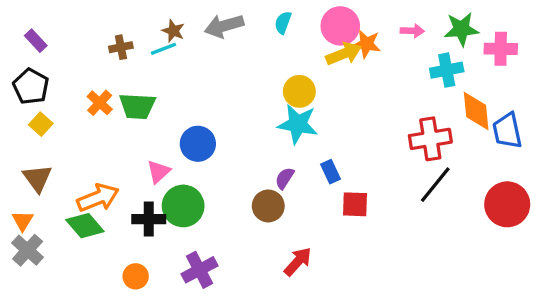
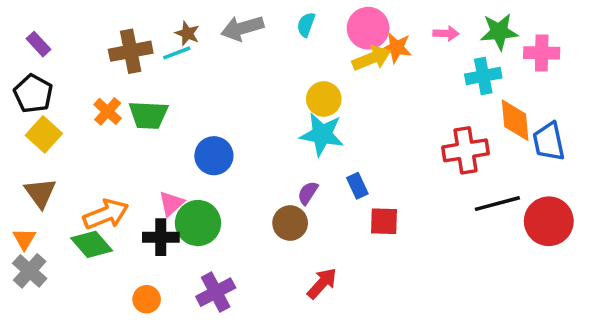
brown cross: (121, 47) -> (131, 51), size x1.6
yellow square: (41, 124) -> (44, 134), size x1.4
pink triangle: (159, 172) -> (171, 204), moved
black line: (435, 185) -> (497, 204), moved, turned 36

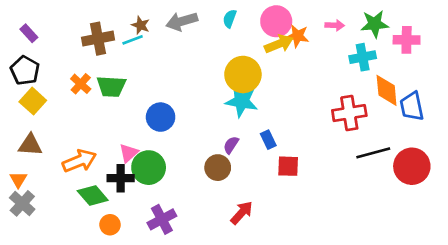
yellow circle: (324, 99) -> (243, 74), size x1.4
brown triangle: (40, 193) -> (30, 145), turned -50
green diamond: (92, 244) -> (93, 195), moved

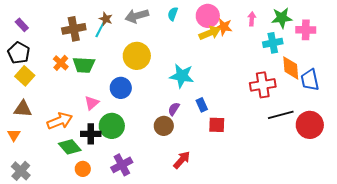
pink arrow: (335, 25) -> (252, 19), turned -88
cyan line: (133, 40) -> (100, 30), turned -42
yellow circle: (243, 74) -> (137, 56), moved
pink triangle: (129, 153) -> (92, 103), moved
gray cross: (22, 203) -> (21, 171), moved

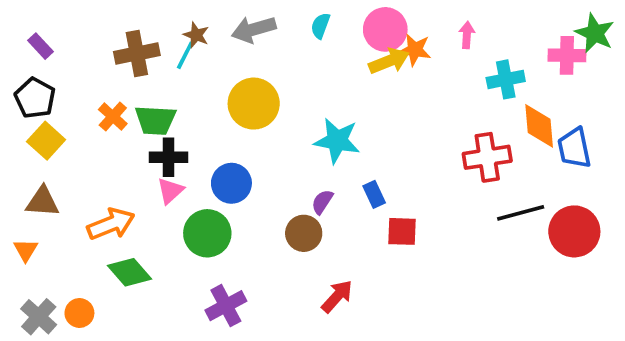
green star: (282, 18) -> (595, 33), moved, turned 30
blue circle: (121, 88) -> (231, 183), moved
black cross: (91, 134) -> (168, 157), moved
orange circle: (83, 169) -> (79, 313), moved

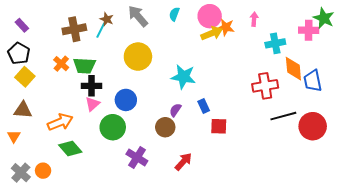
gray arrow: (254, 29) -> (138, 16), turned 65
purple cross: (226, 306) -> (137, 157), moved, turned -30

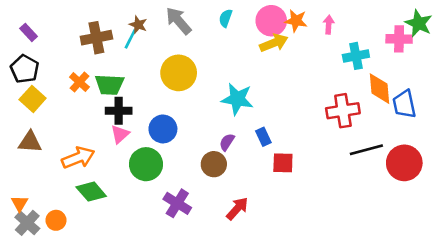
orange star: (226, 27) -> (296, 21), moved
orange triangle: (14, 136) -> (19, 203), moved

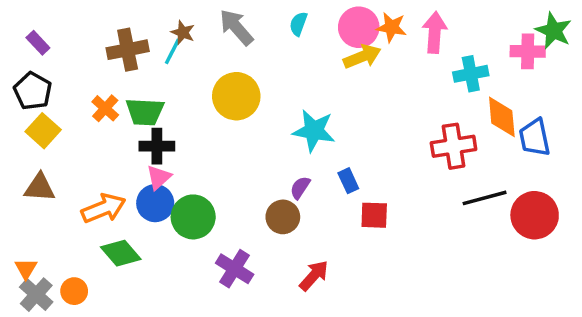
pink arrow: (329, 25) -> (435, 32), size x1.6
blue circle: (163, 129) -> (155, 203), moved

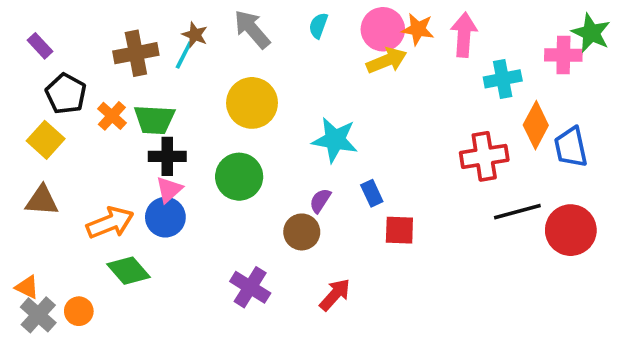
black pentagon: (33, 91) -> (66, 94), moved
orange diamond: (502, 117) -> (536, 125), turned 33
green circle: (193, 217) -> (239, 177), moved
orange triangle: (26, 269) -> (27, 287), turned -35

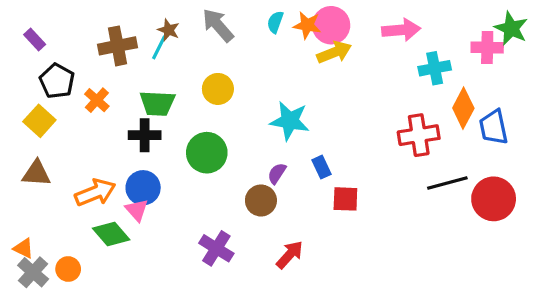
orange star: (418, 29) -> (307, 25), moved
pink arrow: (464, 35) -> (401, 30), turned 81
yellow circle: (252, 103) -> (218, 89), size x0.7
green trapezoid: (154, 120) -> (157, 103), moved
pink triangle: (169, 190) -> (137, 210), moved, turned -30

